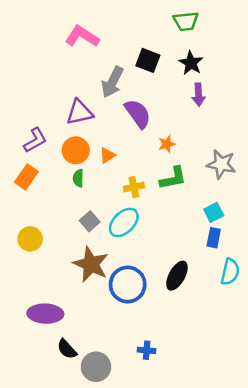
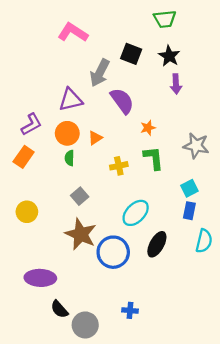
green L-shape: (173, 178) -> (154, 158), turned -85
cyan ellipse: (124, 222) -> (136, 213), moved

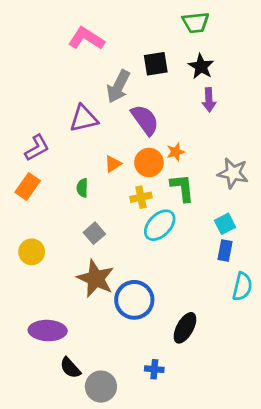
black square: (131, 54) -> (156, 64), turned -30
orange circle: (67, 133) -> (149, 162), moved
cyan ellipse: (136, 213) -> (160, 225), moved
black ellipse: (157, 244) -> (185, 328), moved

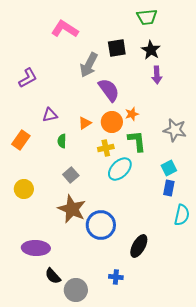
purple triangle: (84, 118) -> (50, 115), moved, size x0.7
purple L-shape: (37, 148) -> (28, 78), moved

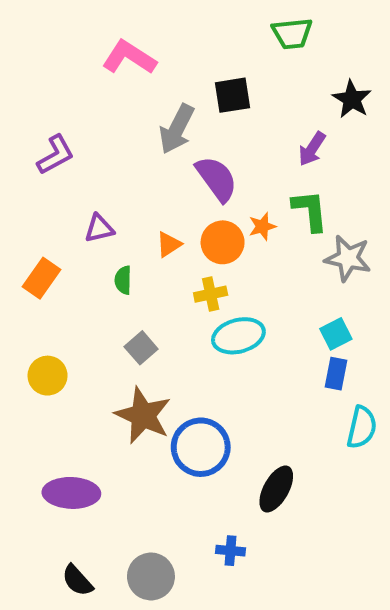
black star: (151, 50) -> (352, 99), moved
purple arrow: (157, 75) -> (312, 149), turned 36
green L-shape: (137, 141) -> (310, 211), moved
cyan ellipse: (120, 169) -> (238, 336), turned 30
black semicircle: (53, 276) -> (77, 580), moved

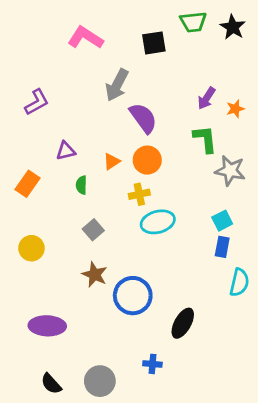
black square: (232, 95) -> (154, 43), moved
black star: (352, 99) -> (233, 27), moved
orange star: (262, 226) -> (235, 109), moved
brown star: (143, 415) -> (95, 275), size x0.7

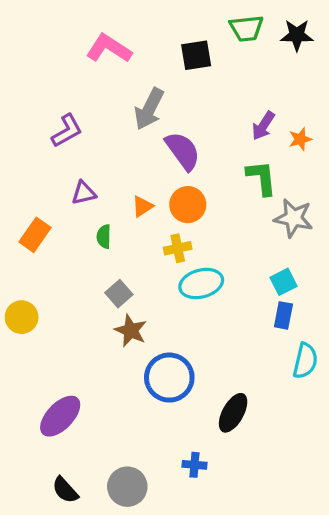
black star: (233, 27) -> (297, 35), turned -30
purple L-shape: (37, 102) -> (67, 131), moved
yellow circle: (31, 248) -> (22, 317), moved
brown star: (95, 275) -> (131, 331), moved
purple ellipse: (47, 326) -> (60, 416), turned -48

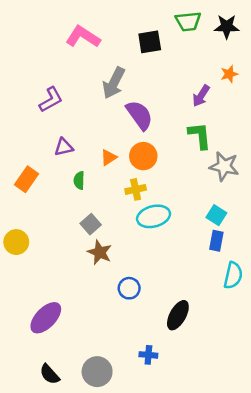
orange star: (300, 139) -> (229, 74), moved
cyan square: (283, 282) -> (216, 215), turned -30
blue circle: (169, 378) -> (129, 288), size x0.6

